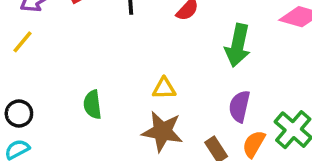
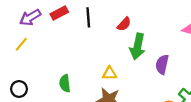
green arrow: (238, 45) -> (137, 47), moved
purple semicircle: (239, 106) -> (162, 64), moved

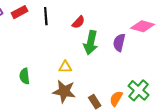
purple semicircle: (162, 64) -> (119, 43), moved

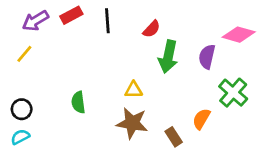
green cross: (138, 90) -> (233, 93), moved
orange semicircle: (116, 99) -> (201, 119), moved

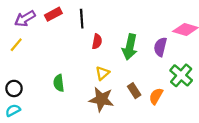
red semicircle: (152, 29) -> (97, 42), moved, turned -32
yellow triangle: (134, 90) -> (102, 73), turned -40
brown rectangle: (174, 137) -> (134, 91), moved

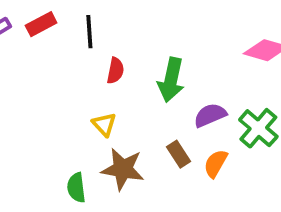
purple semicircle: (160, 47) -> (210, 115), moved, turned 54
yellow triangle: (102, 73) -> (104, 124), moved, turned -32
green semicircle: (59, 83) -> (76, 188), moved

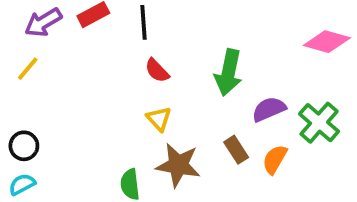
red semicircle: (115, 71) -> (157, 71), moved, turned 125

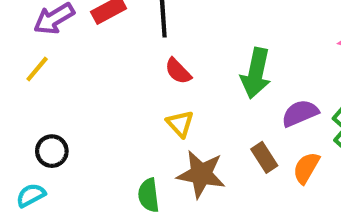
black circle: (24, 146) -> (52, 151), moved

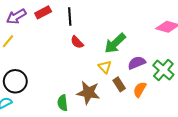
green arrow: (256, 73) -> (115, 43), turned 35
yellow triangle: (180, 124) -> (105, 67), moved
black circle: (52, 151) -> (15, 81), size x1.5

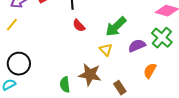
green cross: (163, 70) -> (162, 38), moved
brown rectangle: (119, 84) -> (120, 88), moved
orange semicircle: (140, 90) -> (150, 71), moved

